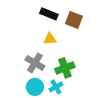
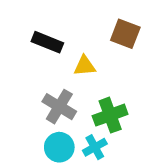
black rectangle: (49, 14) -> (47, 42), moved

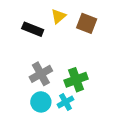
yellow triangle: (85, 66) -> (58, 16), moved, turned -35
gray cross: (59, 107) -> (41, 74), turned 30

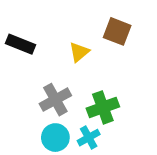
yellow triangle: (58, 16) -> (79, 52), moved
black rectangle: (33, 29) -> (21, 44), moved

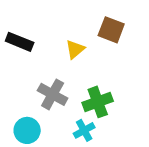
gray cross: (55, 100) -> (53, 94), turned -32
cyan circle: (55, 138) -> (27, 130), moved

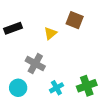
black rectangle: (20, 42) -> (13, 28), turned -42
green cross: (98, 102) -> (87, 86), moved

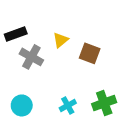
brown square: (75, 20) -> (90, 53), moved
gray cross: (35, 64) -> (31, 57), moved

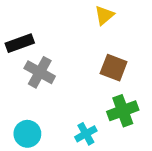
yellow triangle: (60, 40) -> (104, 15), moved
green cross: (104, 103) -> (123, 111), moved

